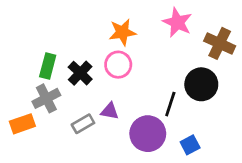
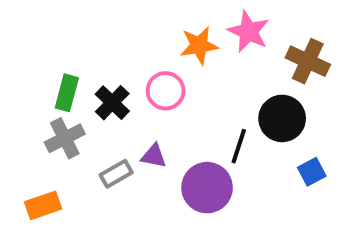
orange star: (122, 32) -> (199, 45), moved
orange rectangle: (22, 124) -> (43, 205), moved
blue square: (190, 145) -> (312, 172), moved

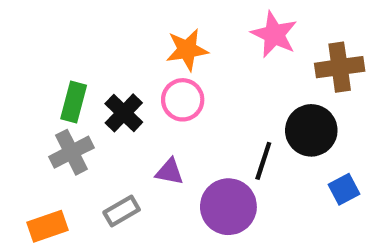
orange star: (199, 45) -> (187, 50), moved
brown cross: (308, 61) -> (340, 67), turned -33
gray rectangle: (116, 174) -> (122, 211), moved

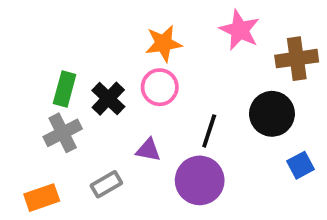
black line: (263, 161) -> (209, 131), moved

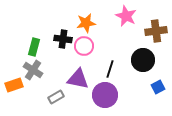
black cross: (108, 99) -> (63, 39), moved, turned -36
gray cross: (63, 133) -> (33, 70), turned -30
purple triangle: (148, 150) -> (78, 79), size x1.6
orange rectangle: (42, 198) -> (14, 85), moved

